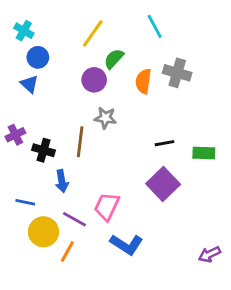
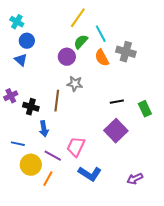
cyan line: (155, 26) -> (101, 34), moved
yellow line: (93, 33) -> (78, 18), moved
orange semicircle: (143, 81) -> (102, 58), turned -36
green rectangle: (204, 153) -> (145, 109), turned 63
purple arrow: (209, 254) -> (135, 179), moved

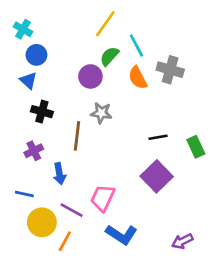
purple cross: (11, 96) -> (34, 151), moved
black cross: (31, 107) -> (42, 112), moved

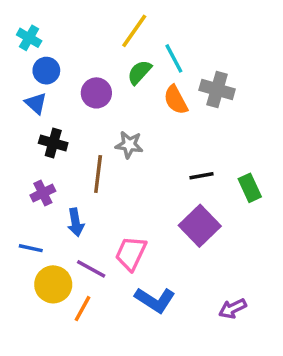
purple circle: (90, 76) -> (96, 93), moved

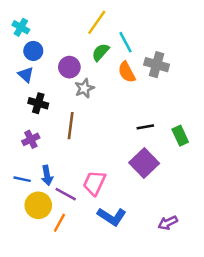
gray star: (129, 145) -> (84, 88), moved, turned -30
blue arrow: (76, 222) -> (47, 175), moved

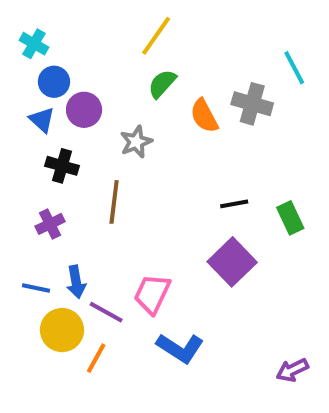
cyan line: (125, 42) -> (294, 68), moved
purple circle: (69, 67) -> (84, 110), moved
purple arrow: (168, 223) -> (292, 370), moved

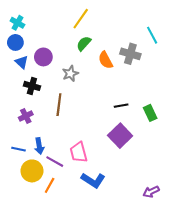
blue circle: (54, 82) -> (15, 42), moved
pink trapezoid: (152, 294) -> (79, 152), turned -40

